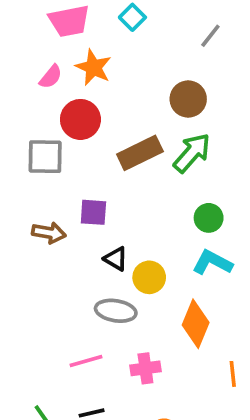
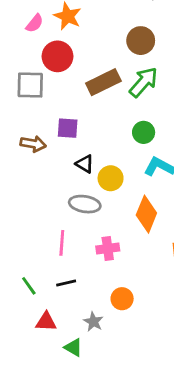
green circle: (209, 218) -> (144, 132), moved
pink line: (86, 361) -> (62, 243), turned -70

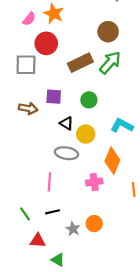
green circle: (144, 132) -> (89, 100), moved
pink cross: (108, 249) -> (94, 182), moved
gray star: (93, 322) -> (73, 229), moved

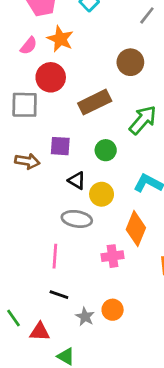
green arrow: (110, 63) -> (143, 120), moved
black line: (53, 212) -> (59, 295), turned 32
green line: (25, 214) -> (14, 318), moved

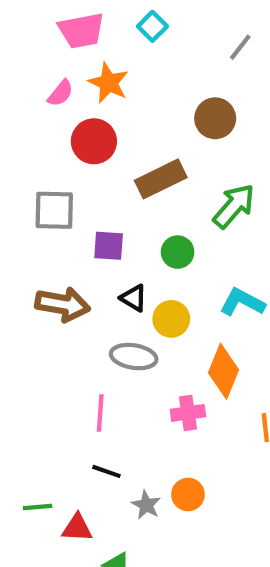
gray square: (25, 105) -> (54, 210), moved
brown arrow: (27, 161) -> (63, 304), moved, size x1.4
green line: (14, 318) -> (38, 507), turned -60

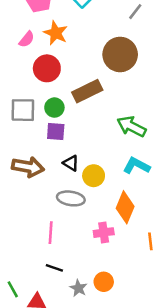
brown circle: (215, 118) -> (120, 54), size x1.4
green arrow: (234, 206) -> (131, 126), moved, turned -104
green circle: (178, 252) -> (54, 108), moved
green line: (38, 507) -> (13, 289), turned 66

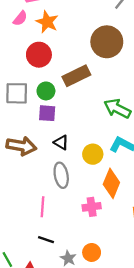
pink semicircle: (27, 39) -> (20, 18), moved
yellow circle: (94, 176) -> (93, 154), moved
gray ellipse: (71, 198) -> (61, 175), turned 70

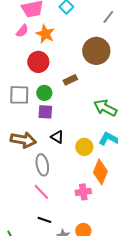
brown rectangle: (76, 76) -> (70, 80), size x0.6
gray ellipse: (61, 175) -> (42, 165), moved
pink line: (42, 207) -> (41, 192), turned -48

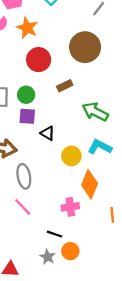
red circle: (38, 62) -> (39, 60), moved
brown rectangle: (70, 80) -> (65, 86), moved
black triangle: (57, 137) -> (48, 133), moved
black line: (44, 220) -> (54, 234), moved

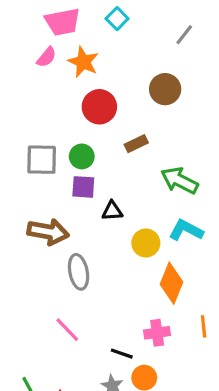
brown circle: (85, 47) -> (165, 89), size x0.7
black triangle: (48, 133) -> (112, 211), turned -35
pink line: (23, 207) -> (67, 330), moved
pink cross: (70, 207) -> (157, 333), moved

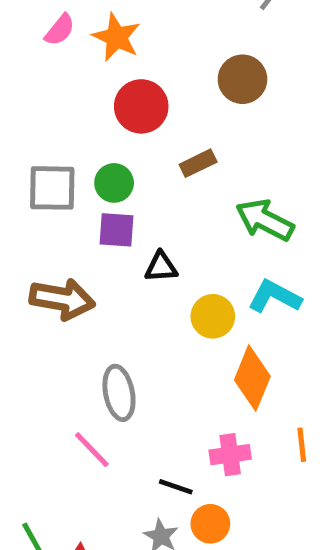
gray ellipse: (79, 272) -> (119, 393), moved

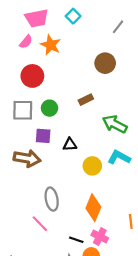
red circle: (141, 106) -> (32, 76), moved
purple square: (117, 230) -> (43, 136), moved
orange diamond: (252, 378) -> (93, 208), moved
pink cross: (230, 455) -> (100, 237), moved, turned 35

